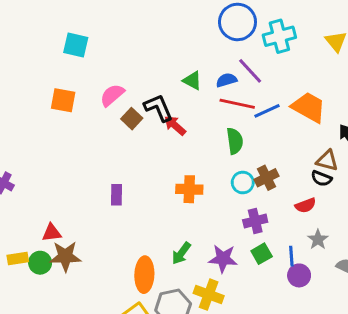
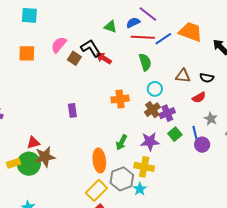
brown triangle: (327, 161) -> (183, 76), moved
brown cross: (266, 178) -> (152, 110), moved
green circle: (40, 263) -> (29, 164), size x1.5

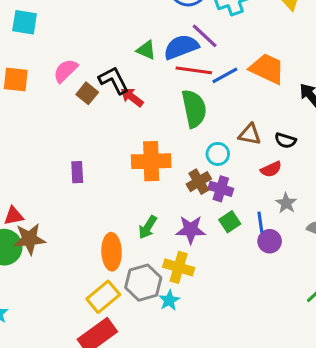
blue semicircle: (133, 23) -> (181, 47), size x1.6
green semicircle: (145, 62) -> (194, 109), size x1.4
cyan circle: (155, 89) -> (218, 154), moved
orange cross: (120, 99) -> (151, 161), size x1.4
purple cross: (167, 113) -> (221, 189), turned 35

